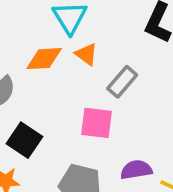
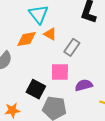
black square: (24, 140) -> (36, 89), moved
purple semicircle: (136, 170) -> (84, 85), moved

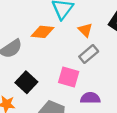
orange triangle: (50, 34) -> (85, 30), moved
black square: (36, 89) -> (26, 82), moved

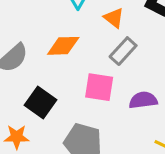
orange diamond: (42, 32) -> (63, 46), moved
purple semicircle: (90, 98) -> (143, 100), moved

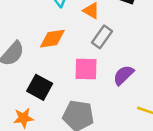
purple semicircle: (143, 100) -> (123, 75), turned -30

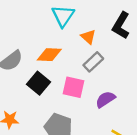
black square: (40, 87) -> (39, 83), moved

